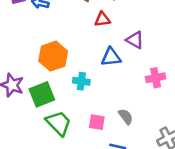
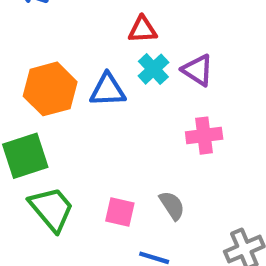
blue triangle: (111, 57) -> (108, 90), moved
pink cross: (156, 78) -> (204, 136), moved
cyan cross: (81, 81) -> (153, 69), moved, turned 35

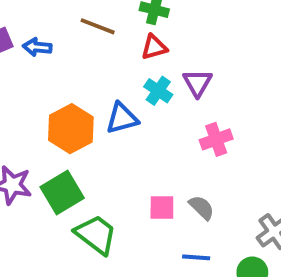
red triangle: (142, 29) -> (154, 47), moved
purple triangle: (198, 70) -> (197, 83), turned 40
pink square: (120, 212) -> (162, 207), moved

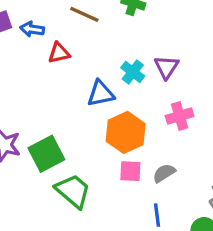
red triangle: (154, 47) -> (59, 53), moved
orange hexagon: (71, 129) -> (126, 132), moved
gray semicircle: (202, 207) -> (164, 173), turned -80
blue line: (196, 257) -> (157, 215), turned 75

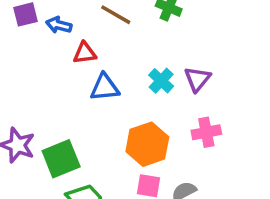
blue triangle: (101, 94) -> (105, 87), moved

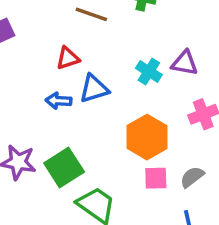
blue arrow: (59, 25) -> (59, 101), moved
purple triangle: (197, 79) -> (185, 63), turned -48

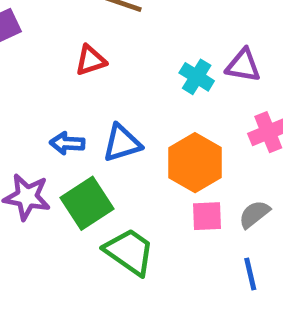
blue triangle: (94, 89) -> (122, 143), moved
blue arrow: (59, 101) -> (67, 143), moved

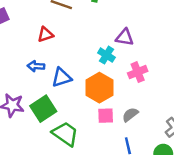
cyan cross: (197, 77) -> (106, 55), moved
blue arrow: (67, 143) -> (36, 66), moved

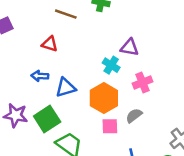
red triangle: (45, 34) -> (50, 44), turned 35
gray semicircle: (130, 115) -> (134, 116), moved

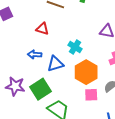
cyan cross: (111, 65) -> (75, 47), moved

